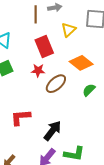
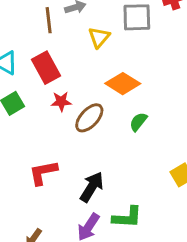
red rectangle: (44, 47) -> (46, 68), moved

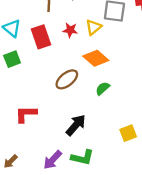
yellow triangle: (99, 37) -> (93, 27), moved
red star: (61, 102) -> (70, 30), moved
black arrow: (92, 187) -> (76, 125), moved

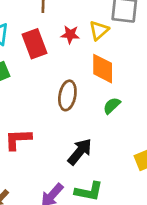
orange diamond: (96, 58) -> (103, 69), turned 50
brown ellipse: (67, 79) -> (67, 95), turned -40

